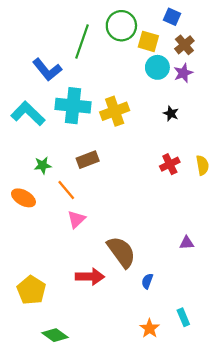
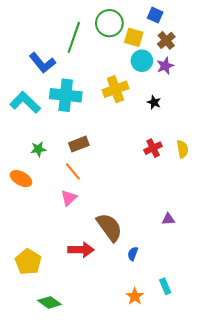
yellow cross: (115, 111) -> (115, 89), moved
orange line: (66, 190) -> (73, 171), moved

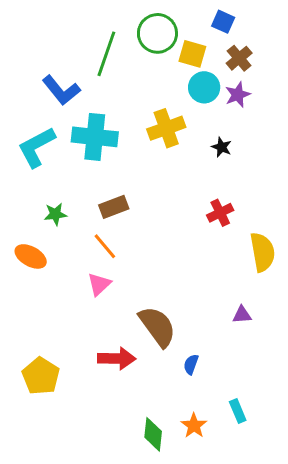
cyan L-shape: (25, 102) -> (36, 147), turned -72
yellow semicircle: (182, 149) -> (262, 252), moved, size x1.5
green diamond: (49, 302) -> (153, 434), moved, turned 60

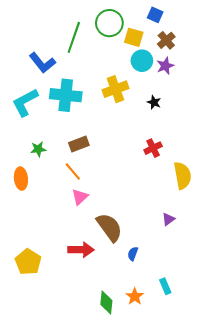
orange ellipse: (31, 256) -> (21, 179), turned 55
pink triangle: (99, 284) -> (80, 197), moved
purple triangle: (242, 315) -> (168, 219), turned -32

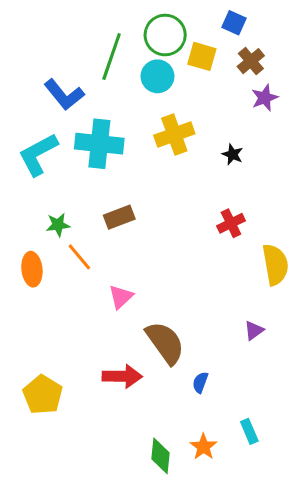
cyan circle: (142, 61) -> (157, 76), moved
purple star: (165, 66) -> (265, 98), moved
orange line: (73, 171) -> (79, 257), moved

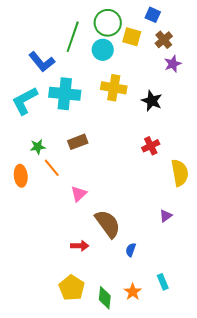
yellow cross: (174, 134) -> (114, 88), turned 30
black star: (232, 154) -> (152, 101), size x1.5
red arrow: (122, 376) -> (80, 246), size x0.7
yellow pentagon: (43, 395) -> (72, 288), moved

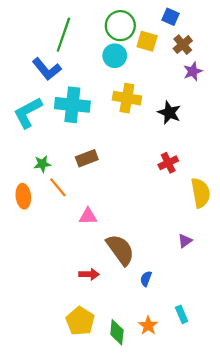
green line: (73, 37) -> (63, 35), moved
pink triangle: (79, 194) -> (88, 216), turned 42

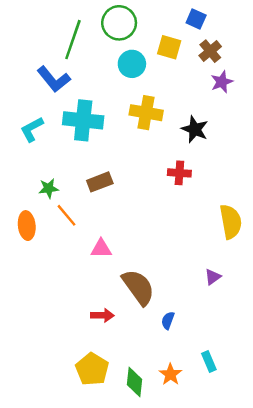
green circle: (120, 26) -> (119, 23), moved
cyan L-shape: (28, 113) -> (32, 129), size x0.7
red cross: (168, 163) -> (179, 173), moved, turned 30

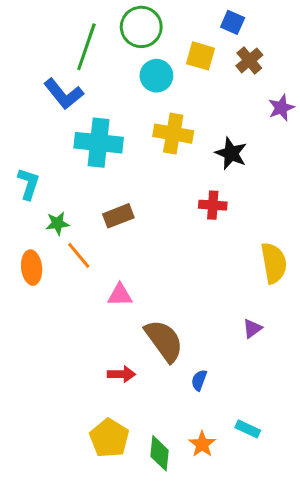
purple star: (222, 82) -> (281, 108), moved
cyan L-shape: (32, 129) -> (29, 184), moved, turned 136
cyan rectangle: (209, 362) -> (248, 429), turned -42

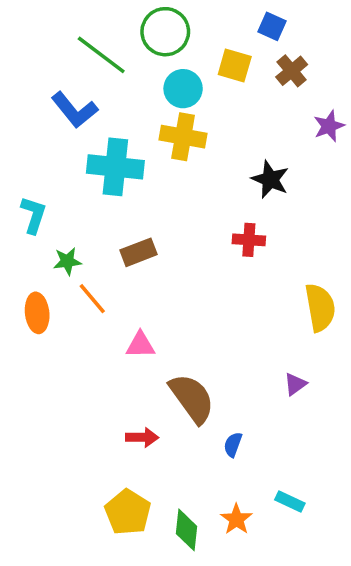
green line: (86, 47) -> (101, 55), turned -72
yellow cross: (173, 134) -> (183, 137), moved

